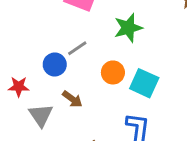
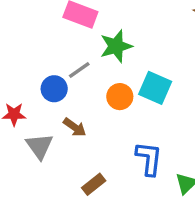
green star: (128, 28) -> (116, 46), moved
cyan square: (144, 83) -> (155, 88), moved

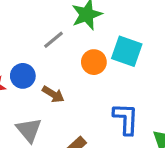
blue circle: (54, 89) -> (23, 76), moved
gray triangle: (40, 146) -> (29, 130), moved

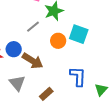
brown arrow: (53, 94) -> (33, 61), size x1.5

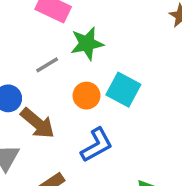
blue L-shape: (78, 76) -> (97, 145), moved, turned 50

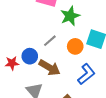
gray line: (47, 65) -> (50, 41), moved

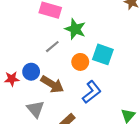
green star: (70, 16) -> (75, 29), turned -30
gray line: (50, 41) -> (52, 47), moved

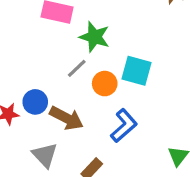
gray line: (52, 47) -> (77, 68), moved

